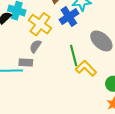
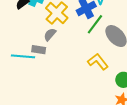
green line: (74, 55) -> (95, 24), moved, turned 45

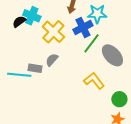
gray semicircle: (50, 35) -> (52, 60), moved

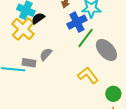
black semicircle: (19, 22) -> (38, 18), moved
yellow cross: (53, 32) -> (23, 29), moved

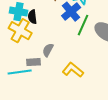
black semicircle: (38, 18) -> (32, 17), turned -48
yellow L-shape: (88, 75) -> (73, 70), moved

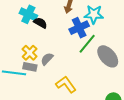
black semicircle: (32, 17) -> (40, 23), turned 112
yellow cross: (20, 31) -> (30, 53), moved, size x0.7

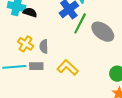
gray semicircle: (47, 59) -> (44, 46), turned -32
gray rectangle: (30, 67) -> (36, 66), moved

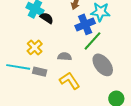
gray ellipse: (103, 32) -> (103, 65), moved
gray semicircle: (44, 46) -> (65, 57), moved, turned 80

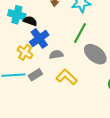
blue cross: (85, 24) -> (39, 38), moved
gray rectangle: (40, 72) -> (35, 75), turned -32

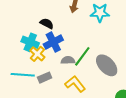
cyan cross: (17, 15) -> (30, 42), moved
green line: (80, 33) -> (82, 56), moved

